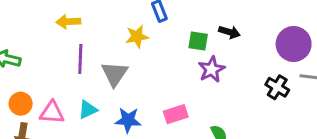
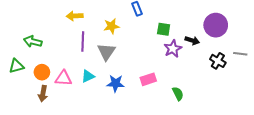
black arrow: (229, 32) -> (192, 40), moved
yellow star: (137, 37) -> (111, 26), moved
purple circle: (294, 44) -> (216, 25), moved

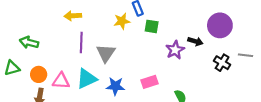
yellow star: (111, 26) -> (122, 21), moved
green square: (164, 29) -> (152, 26), moved
cyan triangle: (88, 76) -> (87, 79), size x1.5

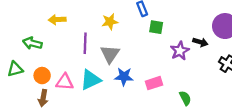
yellow arrow: (73, 16) -> (57, 20), moved
yellow star: (122, 21) -> (110, 22), moved
blue star: (115, 86) -> (124, 77), moved

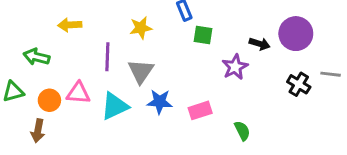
black arrow: (200, 42) -> (260, 44), moved
pink triangle: (65, 82) -> (78, 93), moved
brown arrow: (43, 98) -> (38, 131), moved

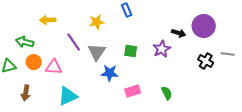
green square: (203, 35) -> (131, 51), moved
purple line: (107, 57) -> (74, 42), turned -36
orange circle: (49, 100) -> (34, 62), moved
cyan triangle: (115, 106) -> (68, 96), moved
pink rectangle: (200, 110) -> (133, 91), moved

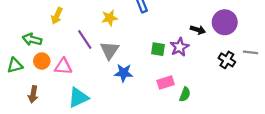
yellow arrow: (48, 20) -> (57, 16), turned -63
green square: (131, 51) -> (158, 49), moved
pink rectangle: (133, 91) -> (166, 83), moved
green semicircle: (167, 93) -> (185, 94), turned 48

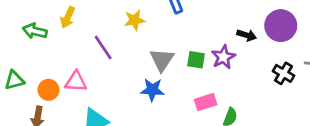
green arrow: (32, 39) -> (35, 31), moved
gray triangle: (110, 50) -> (162, 60), moved
orange circle: (42, 61) -> (49, 90), moved

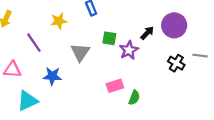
black arrow: (247, 35) -> (147, 33), turned -64
green square: (196, 60) -> (109, 38), moved
blue star: (152, 90) -> (52, 76), moved

